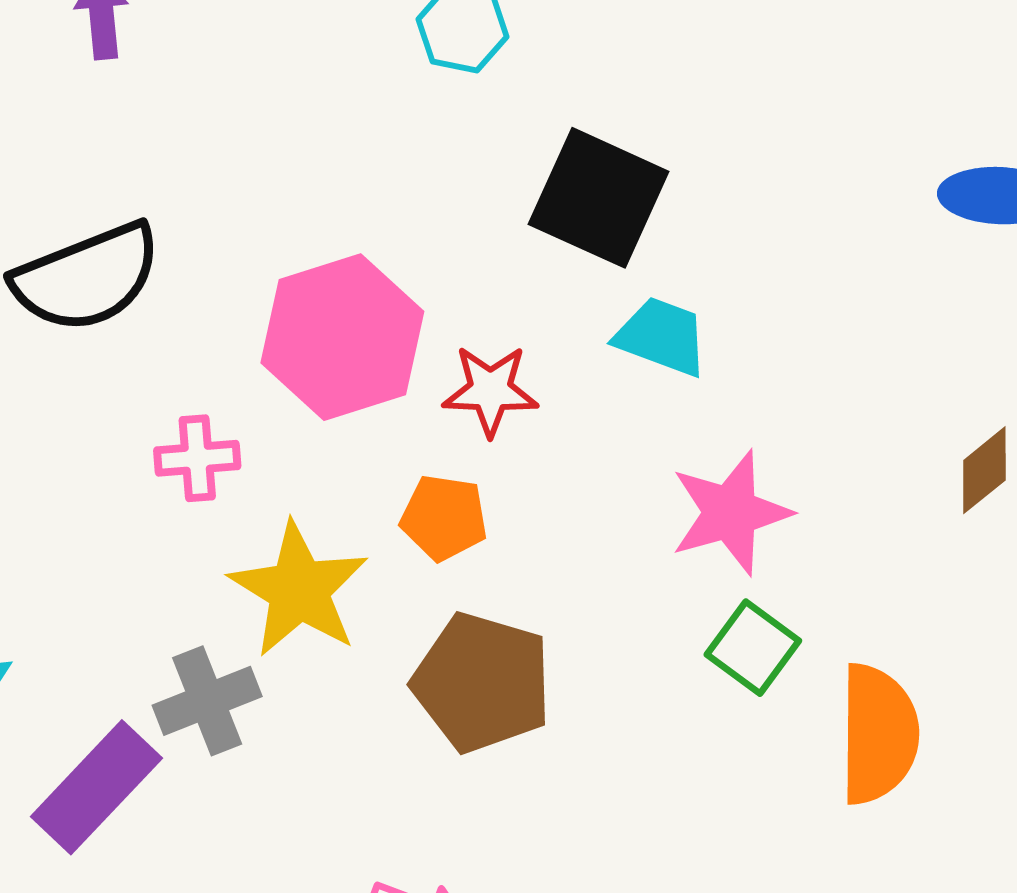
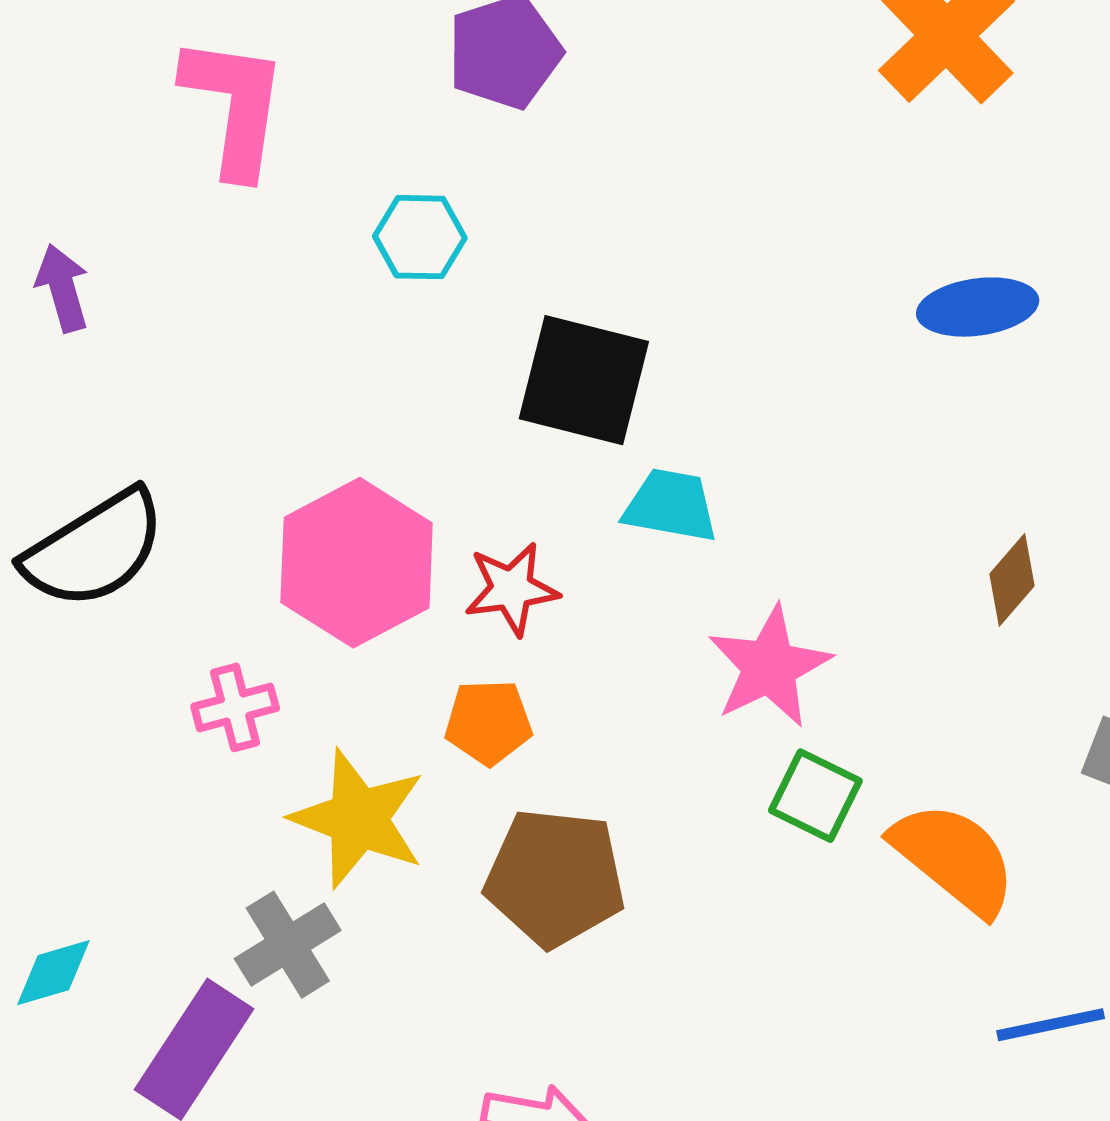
orange semicircle: (878, 734) -> (954, 858), turned -41

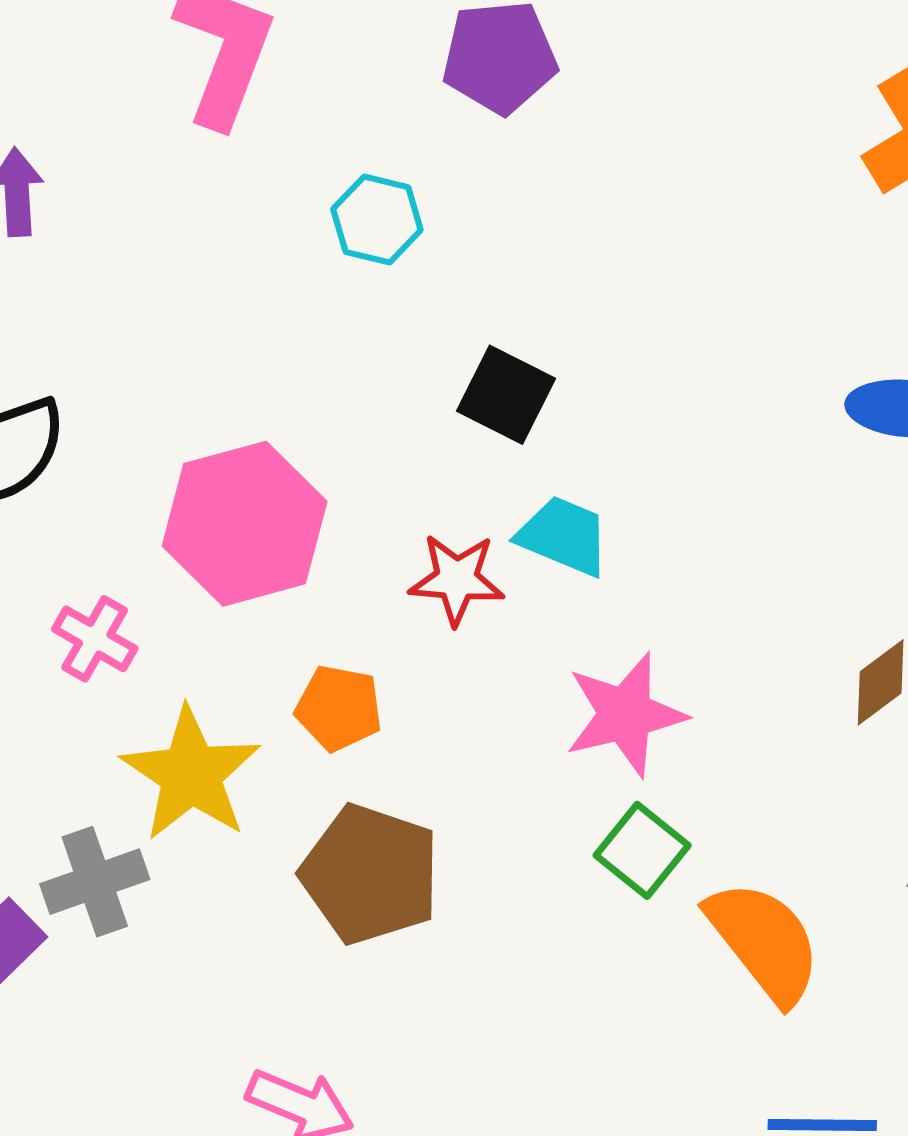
black square: (584, 380) -> (506, 395), size x0.7
red star: (512, 589) -> (457, 579), moved
pink cross: (235, 707) -> (95, 639), turned 32

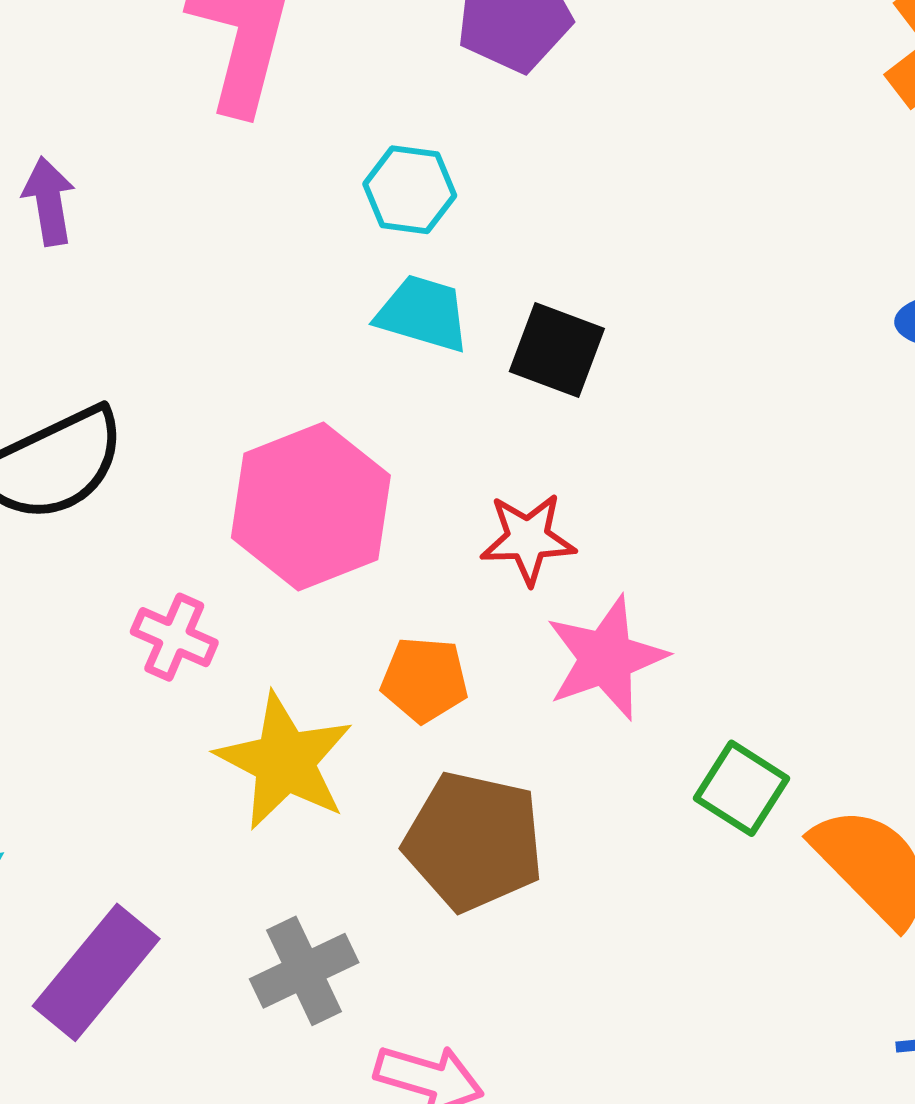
cyan trapezoid: (564, 536) -> (423, 313), moved
pink star: (625, 715) -> (606, 658), moved
gray cross: (95, 882) -> (304, 971), moved

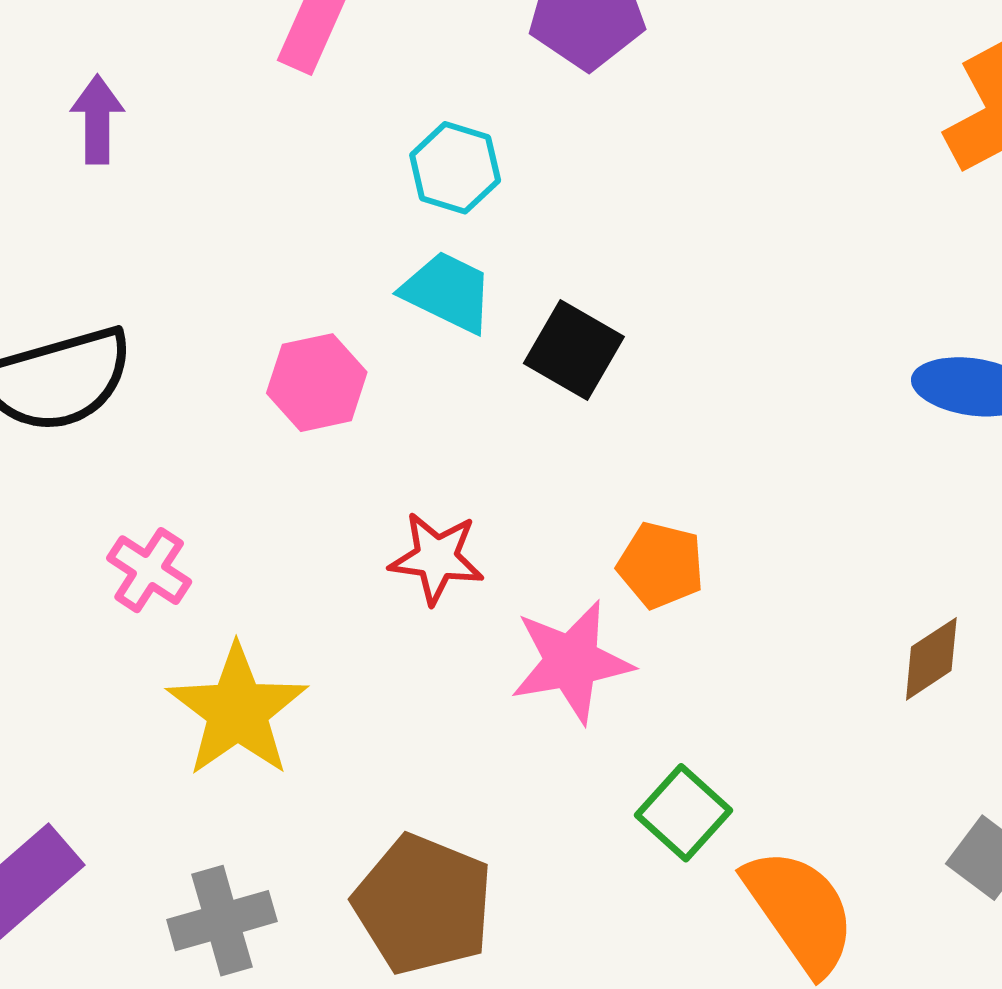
pink hexagon: (311, 506) -> (317, 383), moved, size x0.6
red star: (528, 539) -> (437, 558), moved
orange pentagon: (424, 680) -> (661, 565), moved
brown pentagon: (474, 841) -> (423, 904), moved

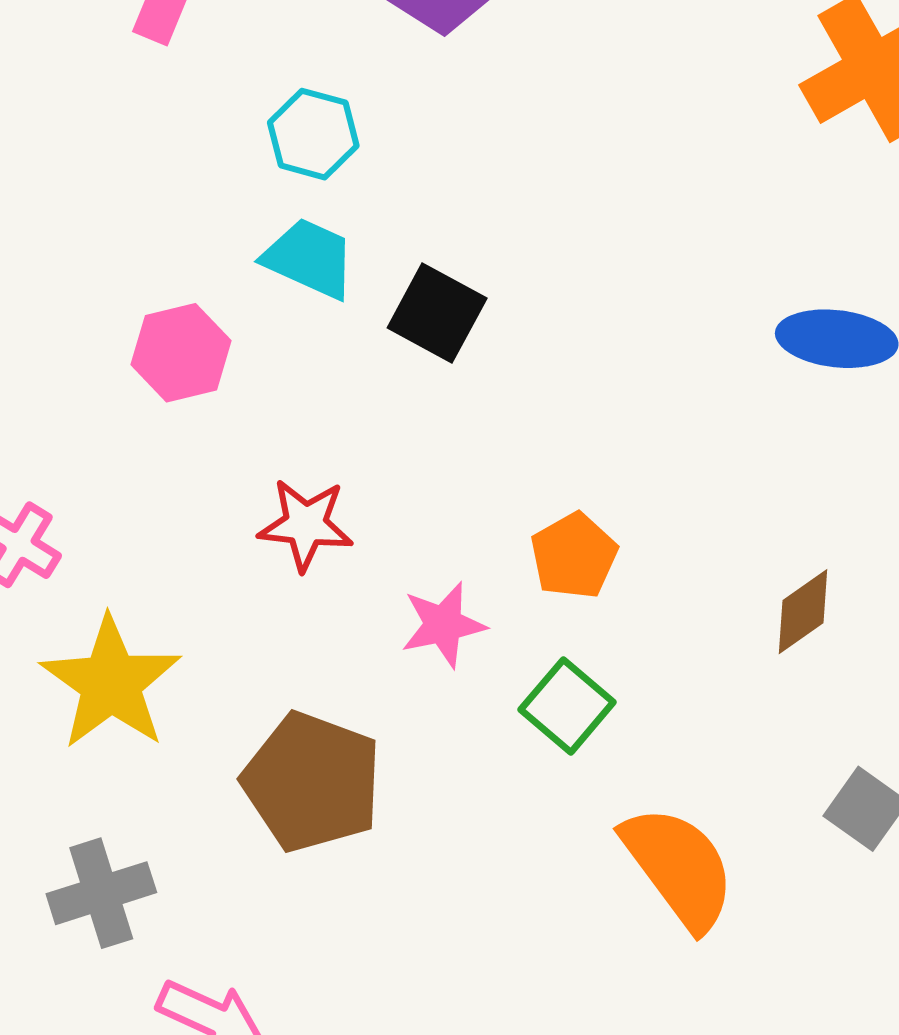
orange pentagon: (661, 565) -> (574, 556), moved, turned 30
pink star: (571, 662) -> (443, 625), size x0.7
green square: (683, 813) -> (567, 706), moved
brown pentagon: (423, 904) -> (312, 782), moved

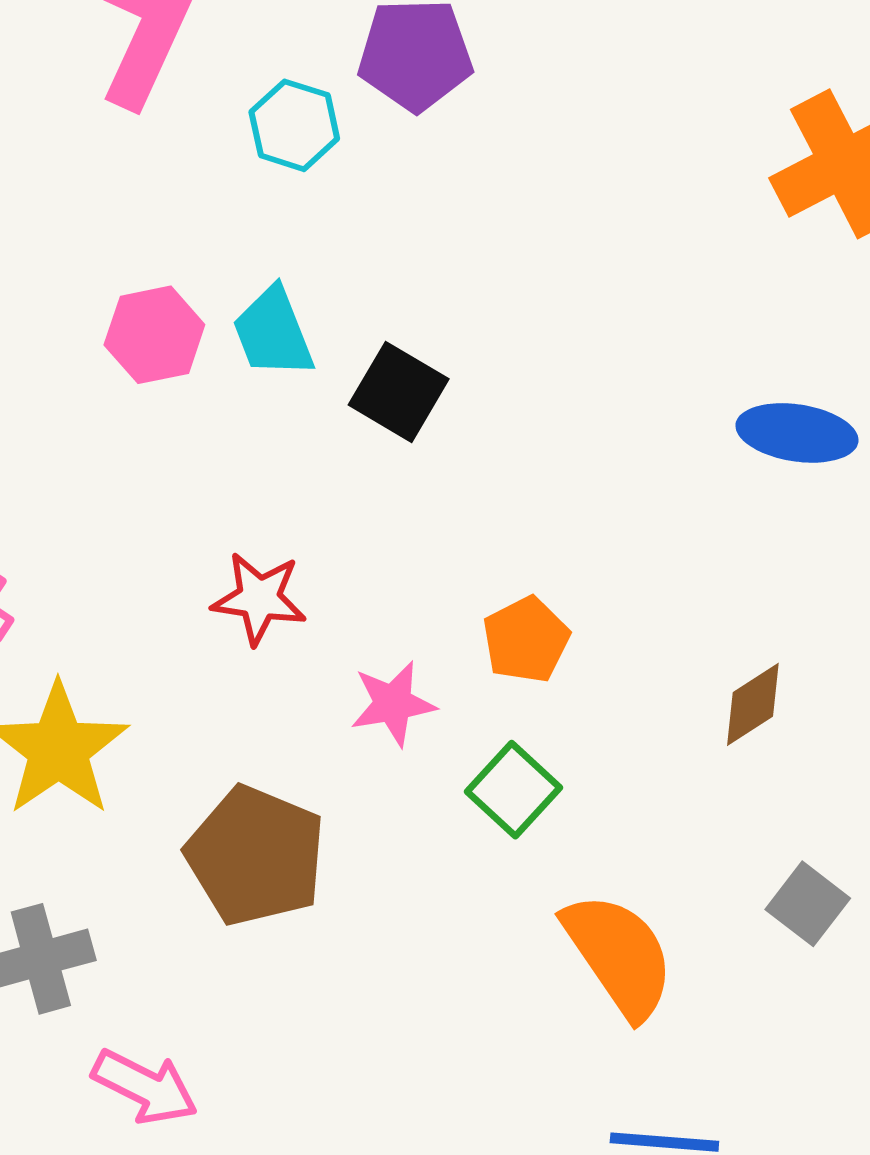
cyan hexagon: (313, 134) -> (294, 125), moved
cyan trapezoid: (309, 258) -> (273, 332), turned -138
pink hexagon: (181, 353) -> (154, 335), moved

